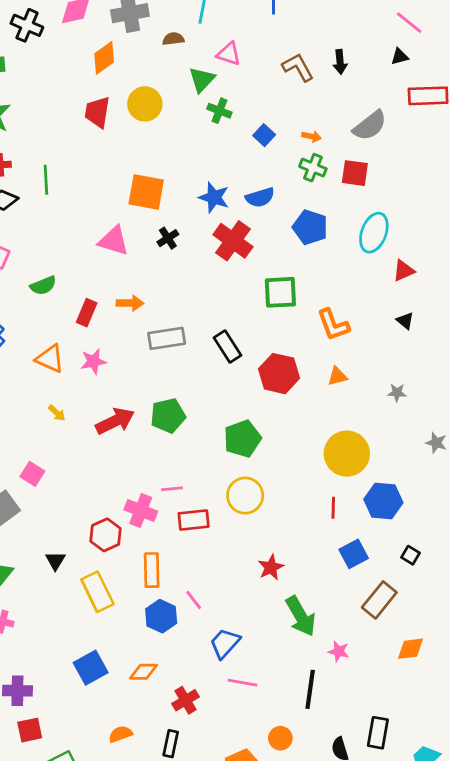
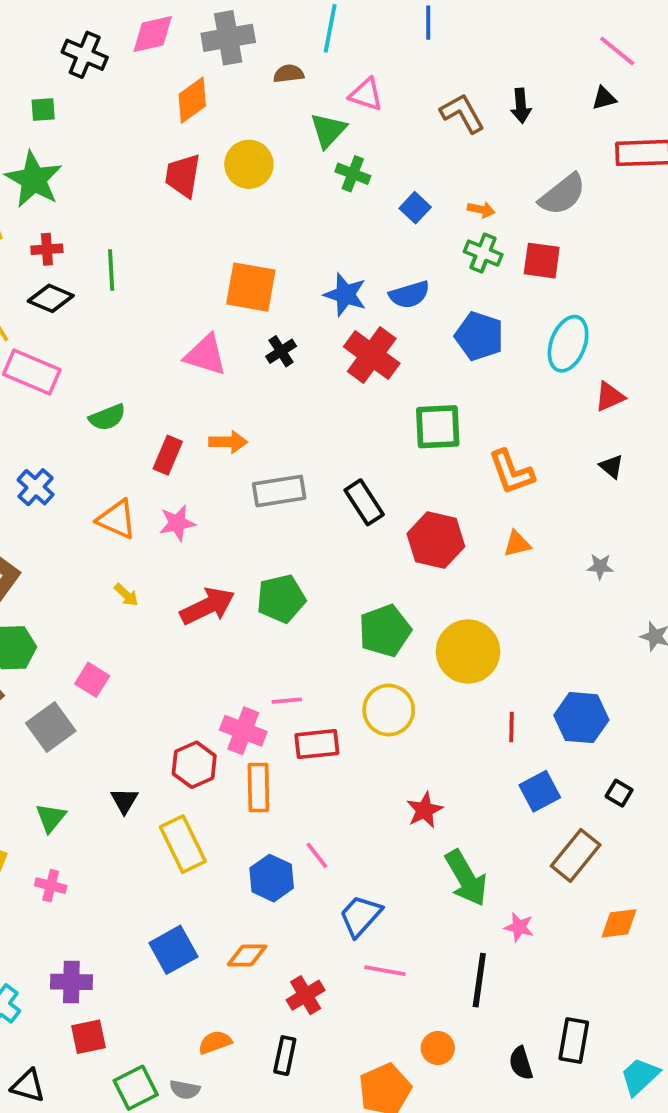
yellow circle: (347, 454) -> (468, 651), moved
orange rectangle: (152, 570) -> (258, 787), moved

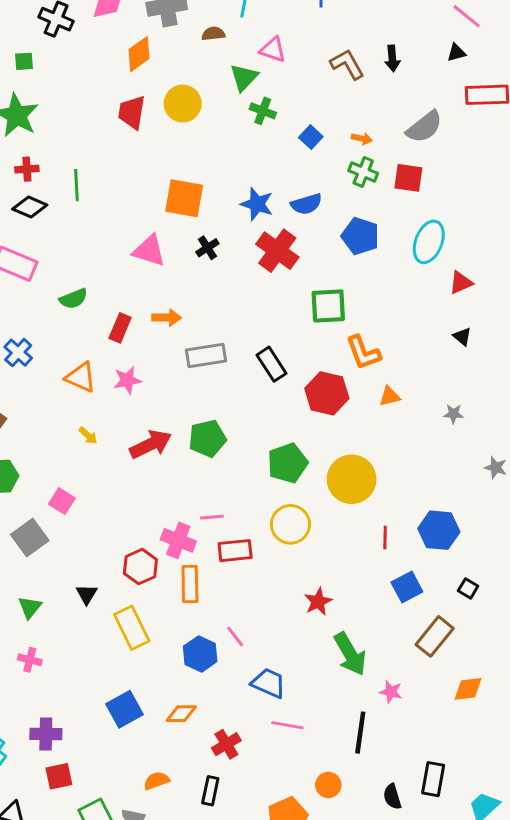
orange L-shape: (511, 472) -> (363, 353), moved
blue trapezoid: (360, 916) -> (269, 683), turned 72

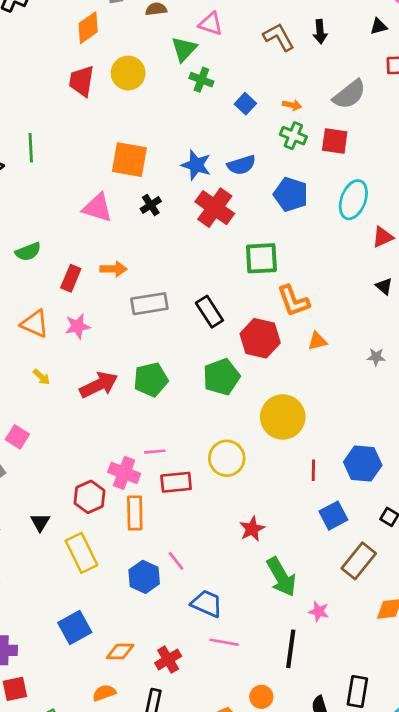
green pentagon: (288, 463) -> (221, 377), moved
orange diamond: (181, 714) -> (120, 652), moved

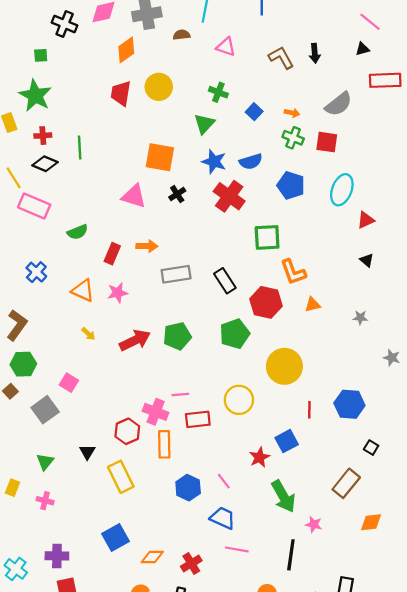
green triangle: (184, 49) -> (204, 124), moved
blue square: (333, 516) -> (287, 441), moved
pink line: (176, 561) -> (224, 481), moved
blue hexagon: (144, 577) -> (188, 488), moved

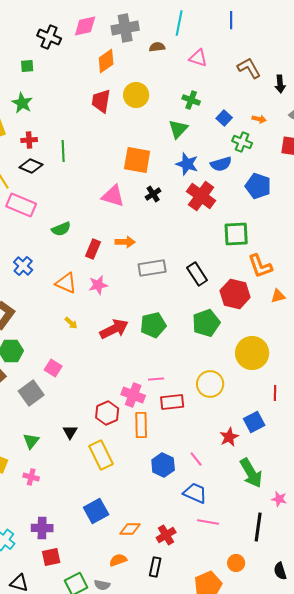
black arrow: (315, 53) -> (280, 84), moved
green star: (35, 95) -> (22, 103), size x0.7
green cross: (293, 138) -> (242, 142), moved

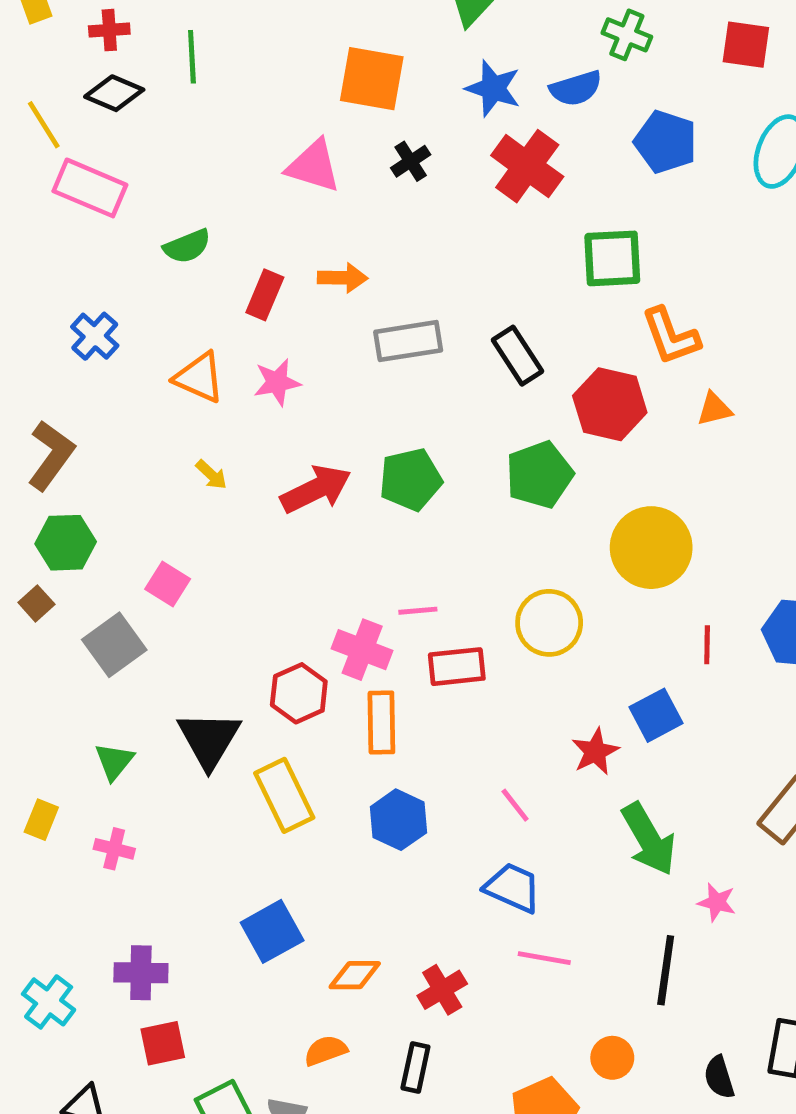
black triangle: (70, 432) -> (209, 739), size x1.8
blue hexagon: (163, 465) -> (398, 820), moved

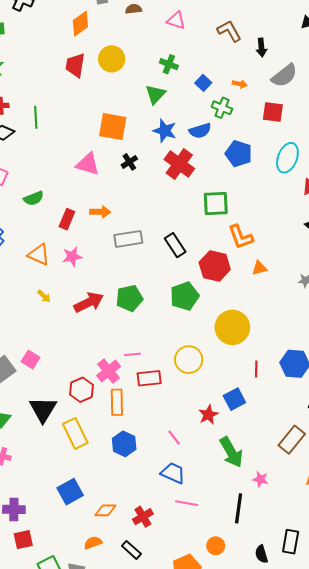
pink square: (168, 584) -> (31, 360), moved
pink cross: (362, 650) -> (109, 371), turned 30
black rectangle: (415, 1068) -> (131, 550), turned -60

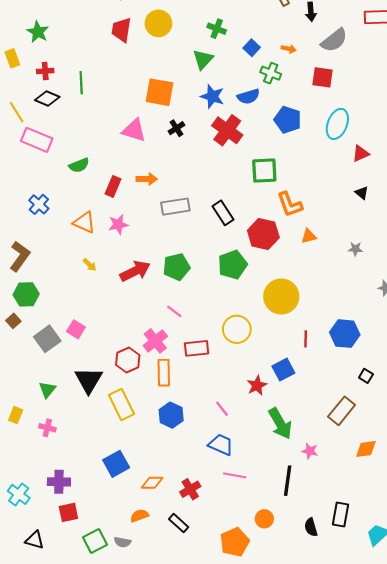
pink line: (132, 354) -> (174, 311), moved, turned 42

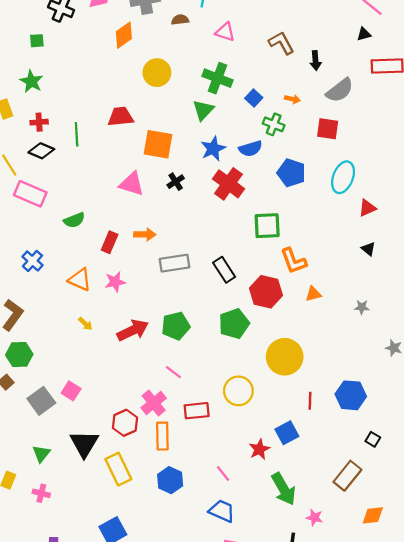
green cross: (217, 29) -> (217, 78), size x1.5
red trapezoid: (121, 30) -> (121, 117), moved, turned 75
blue star: (212, 96) -> (213, 149), turned 30

